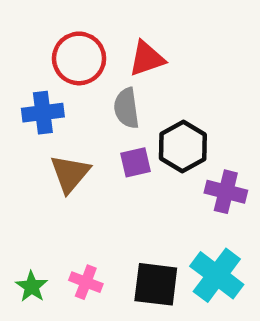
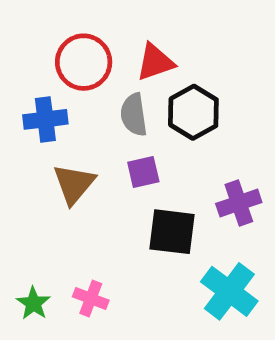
black hexagon: (183, 147) -> (193, 112), moved
purple cross: (226, 192) -> (239, 203), turned -33
black square: (156, 284) -> (172, 232), moved

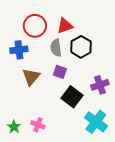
purple square: (143, 172) -> (60, 72), turned 32
black square: (172, 232) -> (72, 97), turned 30

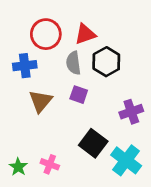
black square: (72, 97) -> (93, 143), moved

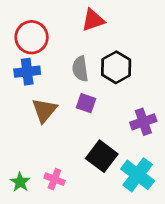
red circle: (46, 34) -> (32, 37), moved
red triangle: (85, 34) -> (93, 20), moved

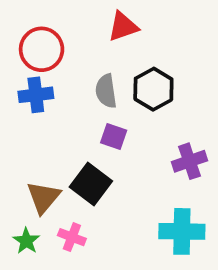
brown triangle: (44, 110) -> (43, 197), moved
black square: (102, 156) -> (91, 184), moved
cyan cross: (138, 175) -> (182, 231), turned -36

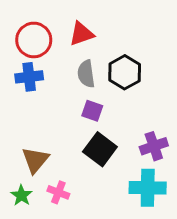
red triangle: (123, 27) -> (81, 34), moved
purple cross: (190, 161) -> (154, 146), moved
black square: (91, 184) -> (100, 149), moved

